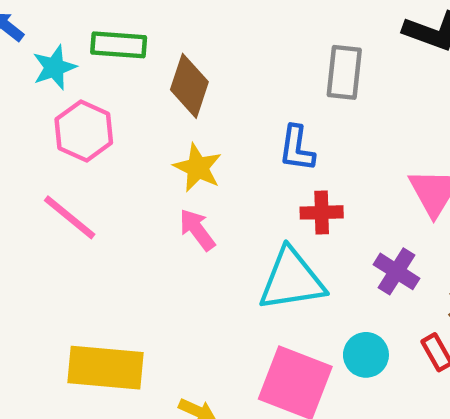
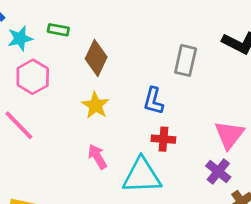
green rectangle: (119, 45) -> (58, 30), size x0.7
pink arrow: (197, 230) -> (97, 157), moved
purple cross: (397, 271) -> (218, 171), moved

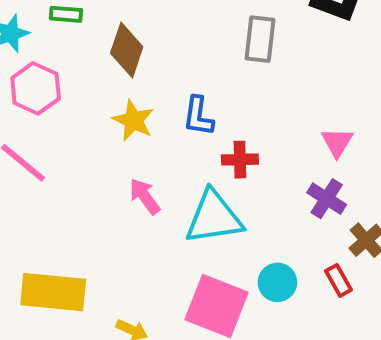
blue L-shape: (153, 101) -> (198, 116), moved
pink triangle: (229, 135) -> (337, 142), size x0.7

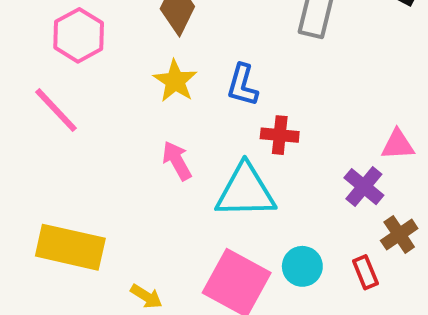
pink triangle: (337, 142) -> (398, 145), moved, turned 48

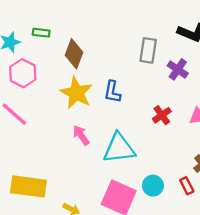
yellow star: (175, 81) -> (76, 93), size x1.4
red cross: (280, 135) -> (162, 115), moved, turned -36
purple cross: (364, 187) -> (178, 69), moved

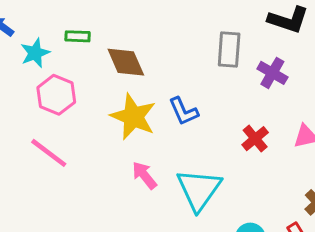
brown diamond: (74, 54) -> (126, 62), turned -40
blue L-shape: (112, 92) -> (184, 111), turned -30
cyan triangle: (119, 148) -> (199, 189), turned -44

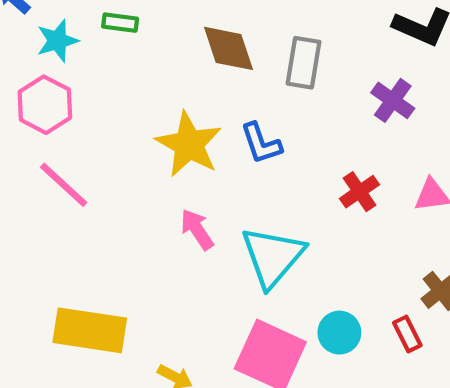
gray rectangle: (229, 50) -> (304, 63), moved
brown diamond: (126, 62) -> (228, 48), moved
pink hexagon: (56, 95) -> (45, 105), moved

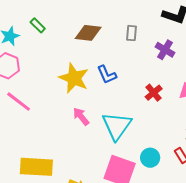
green rectangle: (120, 23) -> (38, 25), turned 42
brown diamond: (228, 48) -> (88, 33), turned -60
gray rectangle: (304, 63) -> (131, 33), moved, size x0.7

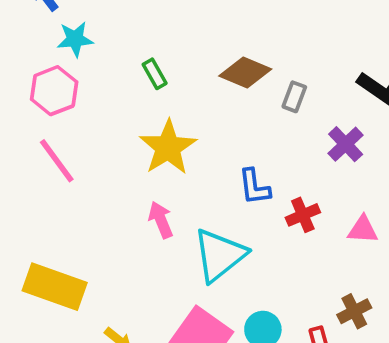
green rectangle: (38, 25) -> (155, 74), moved
brown diamond: (88, 33) -> (245, 72), moved
blue L-shape: (107, 75) -> (254, 187), moved

